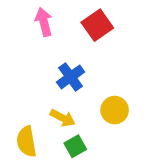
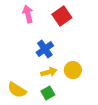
yellow arrow: (63, 118) -> (49, 72), moved, turned -42
yellow semicircle: (26, 142) -> (17, 90), turned -48

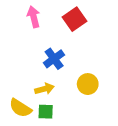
yellow arrow: (49, 72) -> (44, 89), moved
green square: (48, 93) -> (46, 112), moved, turned 32

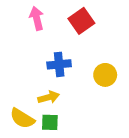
blue cross: (54, 59) -> (59, 64), turned 30
yellow circle: (88, 84) -> (105, 75), moved

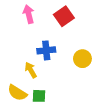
yellow arrow: (49, 97) -> (31, 70), moved, turned -105

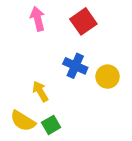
blue cross: (46, 50) -> (75, 66), moved, turned 30
green square: (39, 96) -> (51, 125), turned -32

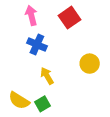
blue cross: (75, 66) -> (37, 44), moved
yellow arrow: (40, 91) -> (47, 76), moved

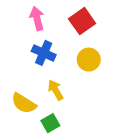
yellow circle: (90, 64) -> (89, 60), moved
yellow semicircle: (19, 101) -> (24, 103), moved

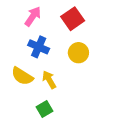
pink arrow: (37, 18) -> (33, 16), turned 48
yellow semicircle: (24, 103) -> (22, 76), moved

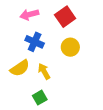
pink arrow: (33, 16) -> (29, 15), turned -138
yellow semicircle: (22, 76) -> (20, 68), turned -66

